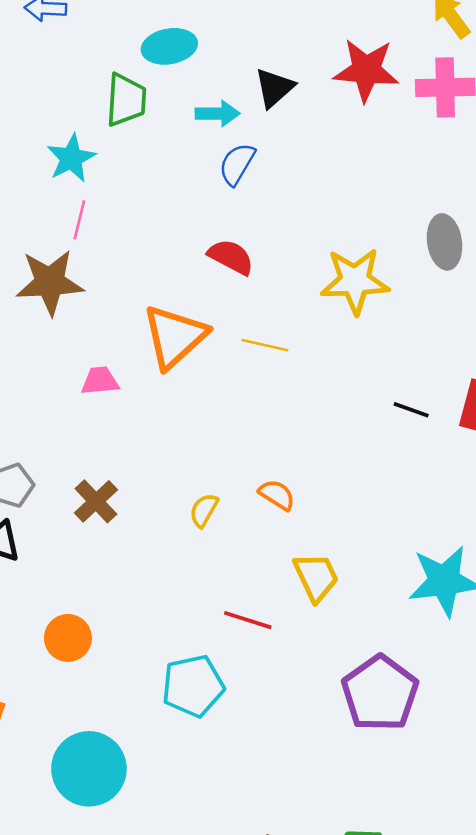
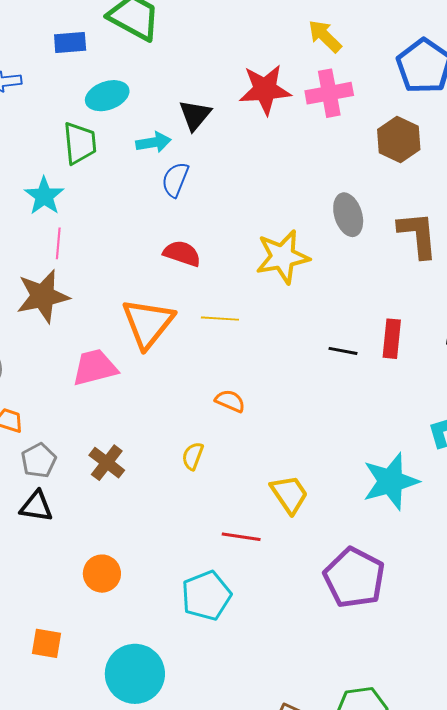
pink trapezoid: (100, 381) -> (95, 367), size x1.5
orange semicircle: (277, 495) -> (230, 401), moved

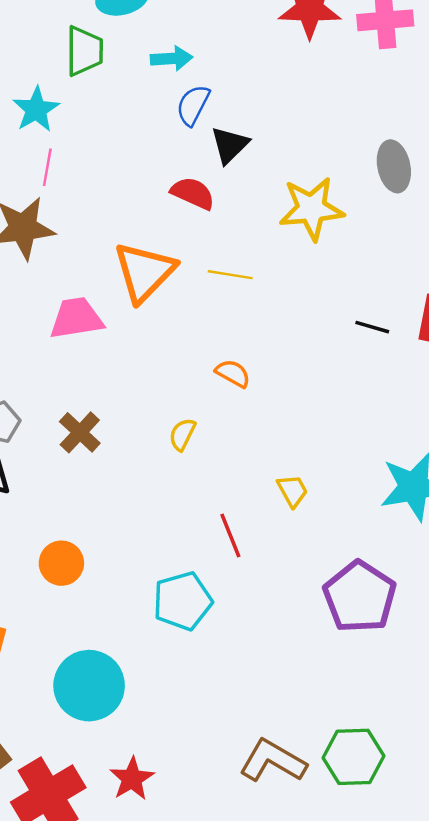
black triangle: (195, 115) -> (230, 145), moved
yellow trapezoid: (289, 494) -> (292, 491), size x0.7
red line: (241, 537) -> (230, 536), turned 54

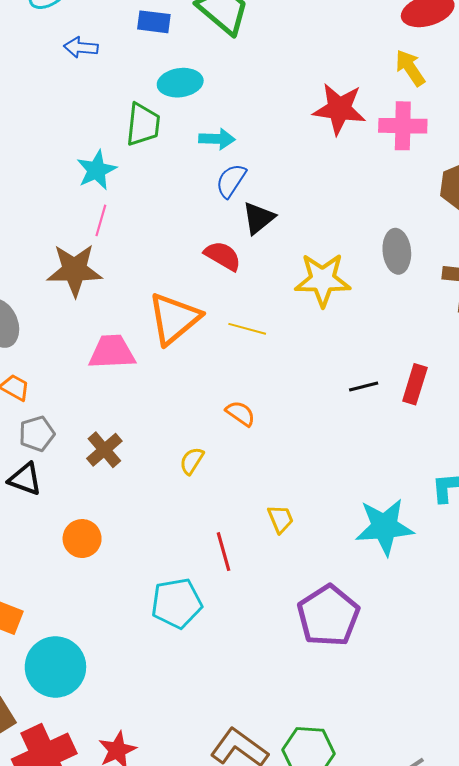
black line: (372, 327) -> (364, 387), turned -36
orange circle: (61, 563) -> (82, 539), moved
cyan circle: (89, 686) -> (55, 667), moved

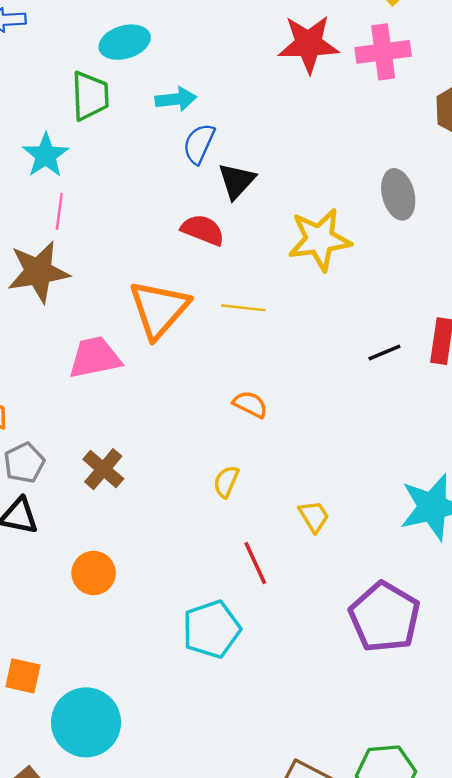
yellow semicircle: (192, 461) -> (226, 482), moved

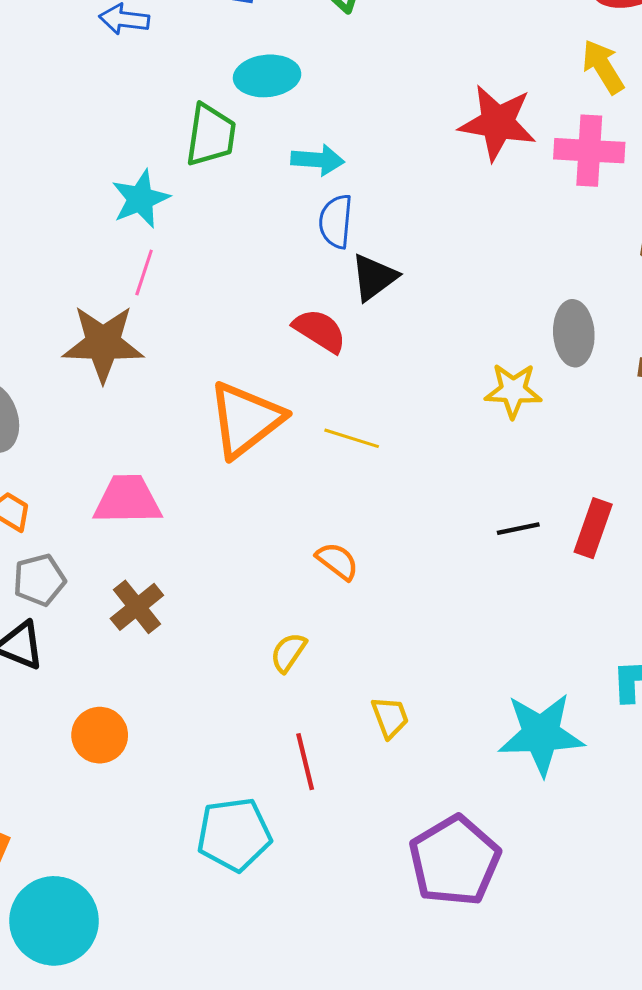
blue semicircle: (199, 144) -> (336, 221), turned -30
yellow star: (320, 240) -> (513, 390), moved, size x0.7
pink trapezoid: (95, 358) -> (127, 500), moved

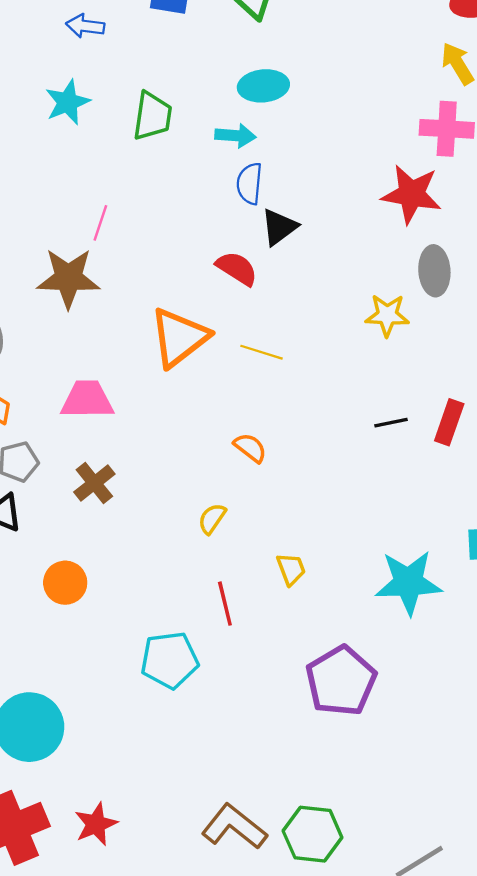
cyan ellipse: (267, 76) -> (263, 86), moved
red star: (498, 123) -> (411, 194), moved
cyan star: (140, 199) -> (68, 102), moved

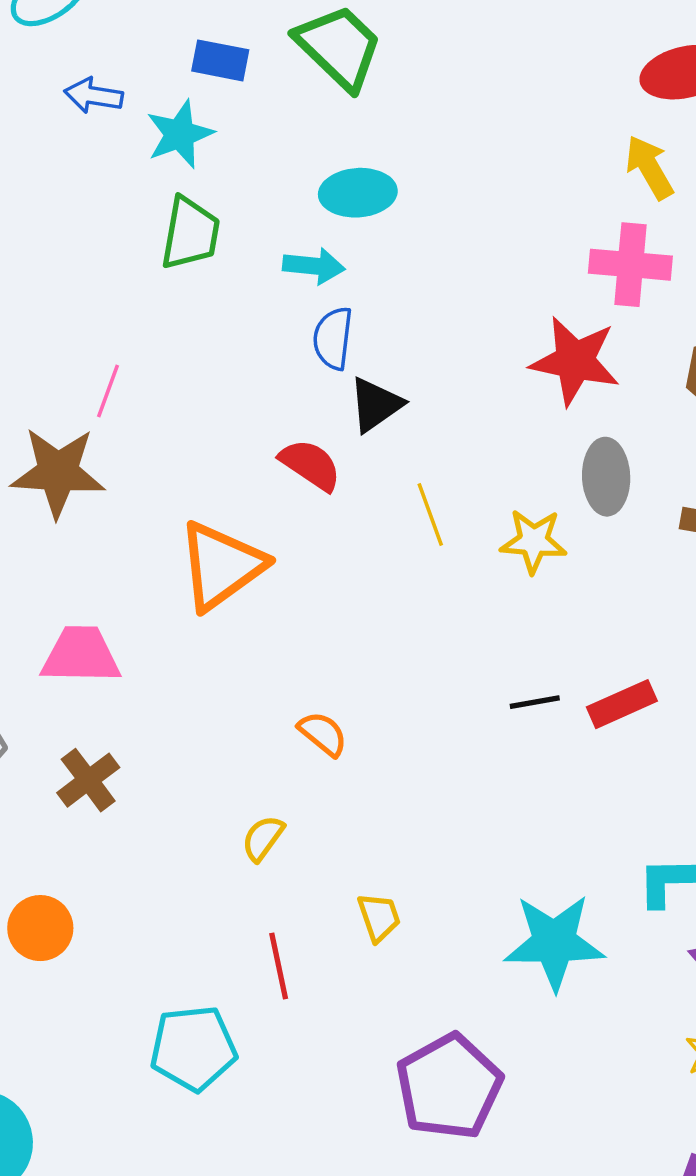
cyan star: (68, 102) -> (180, 134), moved
yellow line: (262, 352) -> (430, 514), moved, turned 51
red rectangle: (449, 422) -> (622, 704), turned 45

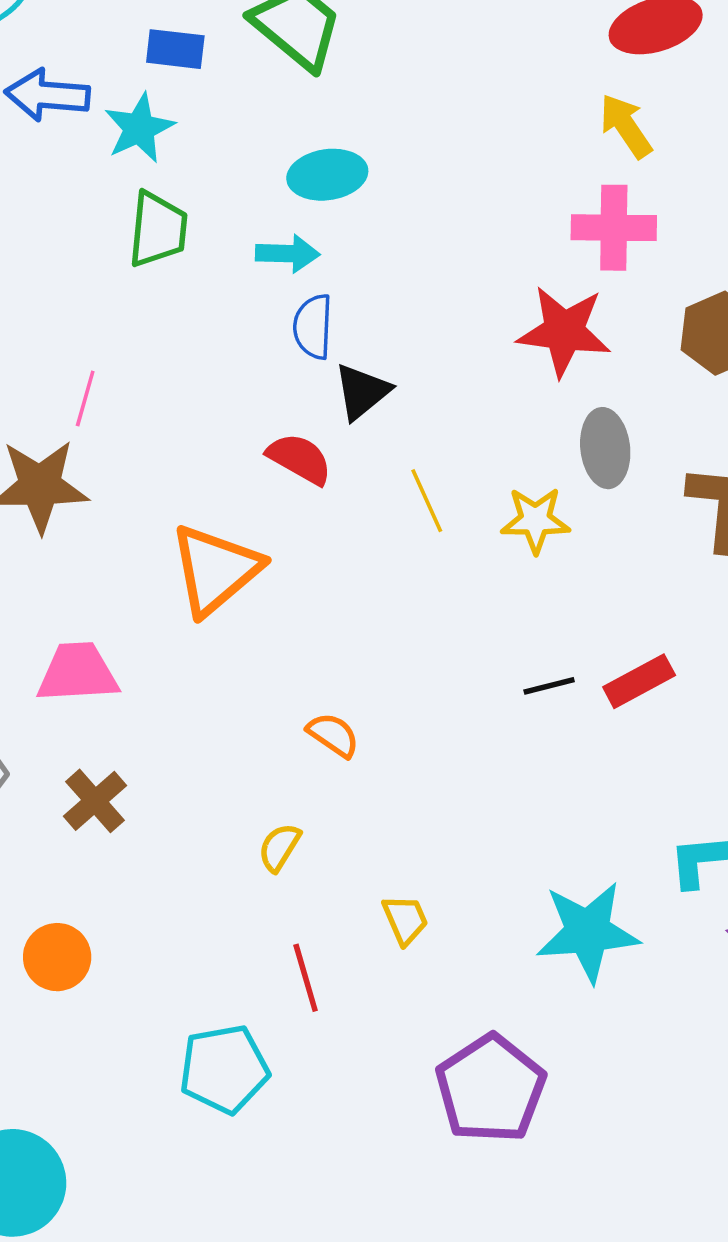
blue arrow: (94, 96) -> (47, 95), size x1.4

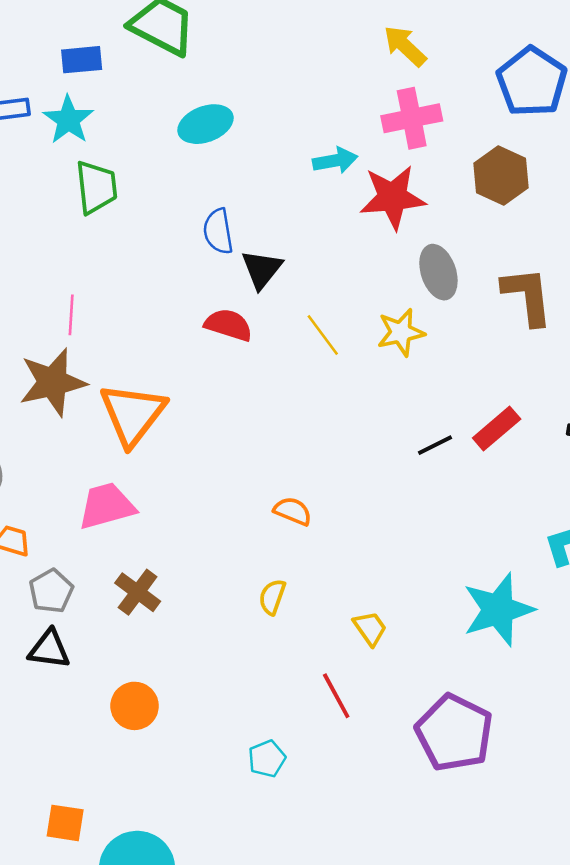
cyan arrow: (288, 254) -> (335, 161), moved
orange triangle: (215, 570) -> (133, 414), moved
red line: (306, 978) -> (336, 696), moved
cyan pentagon: (224, 1069) -> (267, 759), size x0.6

